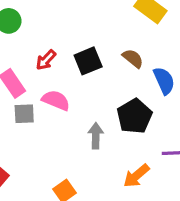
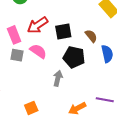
red arrow: (46, 60) -> (38, 25), size x1.5
black pentagon: (134, 116) -> (74, 57), moved, turned 30

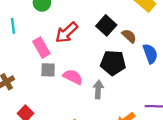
black square: (63, 31) -> (106, 25), moved, turned -30
pink semicircle: (38, 51) -> (73, 77), moved

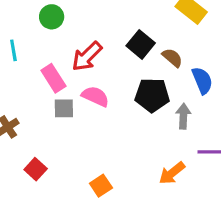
pink semicircle: (73, 77) -> (95, 96), moved
gray arrow: (98, 90) -> (183, 116), moved

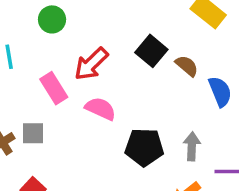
black pentagon: (152, 95) -> (144, 147), moved
gray square: (64, 108) -> (33, 133), moved
gray arrow: (183, 116) -> (192, 146), moved

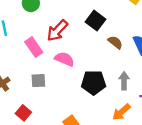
brown semicircle: (187, 66) -> (115, 42), moved
gray square: (33, 133) -> (38, 81), moved

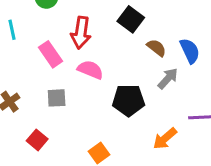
red arrow: (57, 31) -> (81, 33), turned -35
gray arrow: (124, 81) -> (168, 78), moved, turned 42

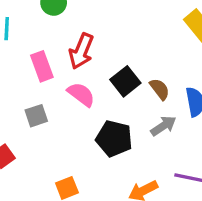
black square: (131, 19) -> (125, 81), moved
gray square: (57, 98) -> (36, 116), turned -30

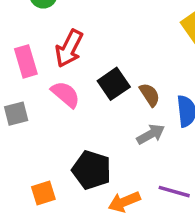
black pentagon: (114, 139) -> (92, 170), moved

